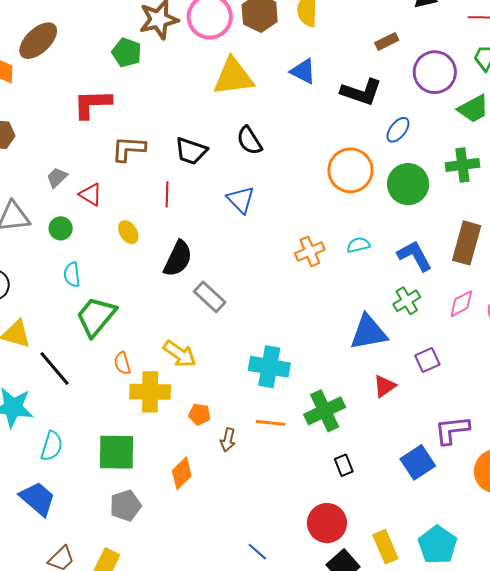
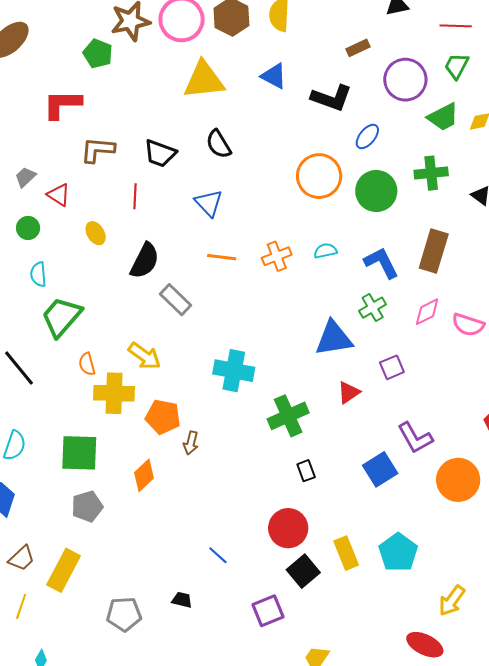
orange pentagon: (199, 414) -> (163, 417), size x1.6
orange line: (270, 423) -> (222, 257), moved
purple L-shape: (452, 430) -> (415, 438), turned -114

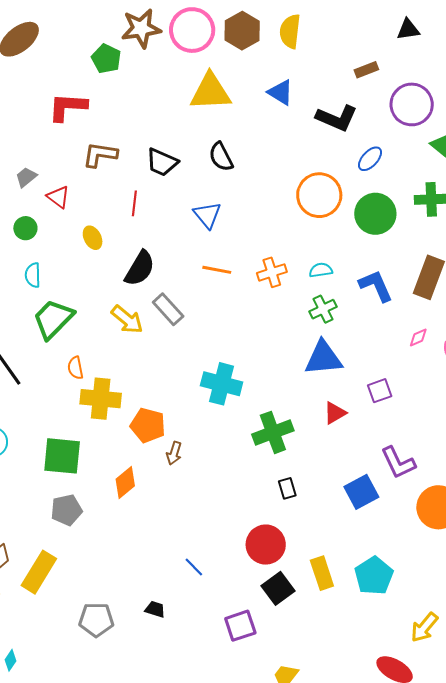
green cross: (373, 308) -> (323, 309), moved
pink diamond: (427, 312) -> (418, 337), size x0.7
yellow arrow: (144, 356) -> (127, 319), moved

